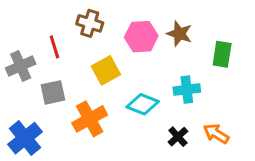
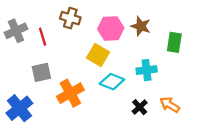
gray cross: (21, 66) -> (16, 31), moved
yellow square: (106, 70) -> (98, 55), moved, turned -30

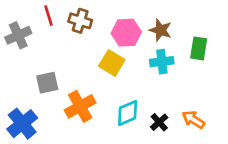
red line: (43, 37) -> (49, 16), moved
cyan cross: (147, 70) -> (162, 62), moved
cyan diamond: (112, 82) -> (128, 113), moved, turned -45

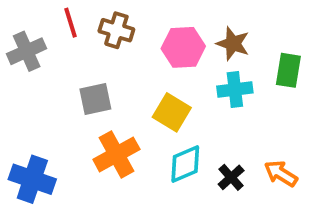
yellow square: (112, 63) -> (172, 112), moved
gray square: (47, 83) -> (95, 99), moved
blue cross: (22, 124) -> (32, 179), turned -32

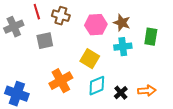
gray square: (95, 99) -> (45, 41), moved
orange arrow: (281, 174) -> (147, 91), turned 144

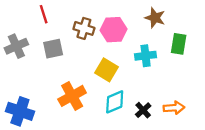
brown cross: (61, 16) -> (84, 28), moved
brown star: (122, 23) -> (155, 18), moved
gray cross: (14, 27) -> (16, 46), moved

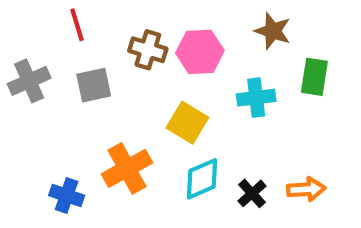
blue cross: (20, 111) -> (67, 195), moved, size x0.7

